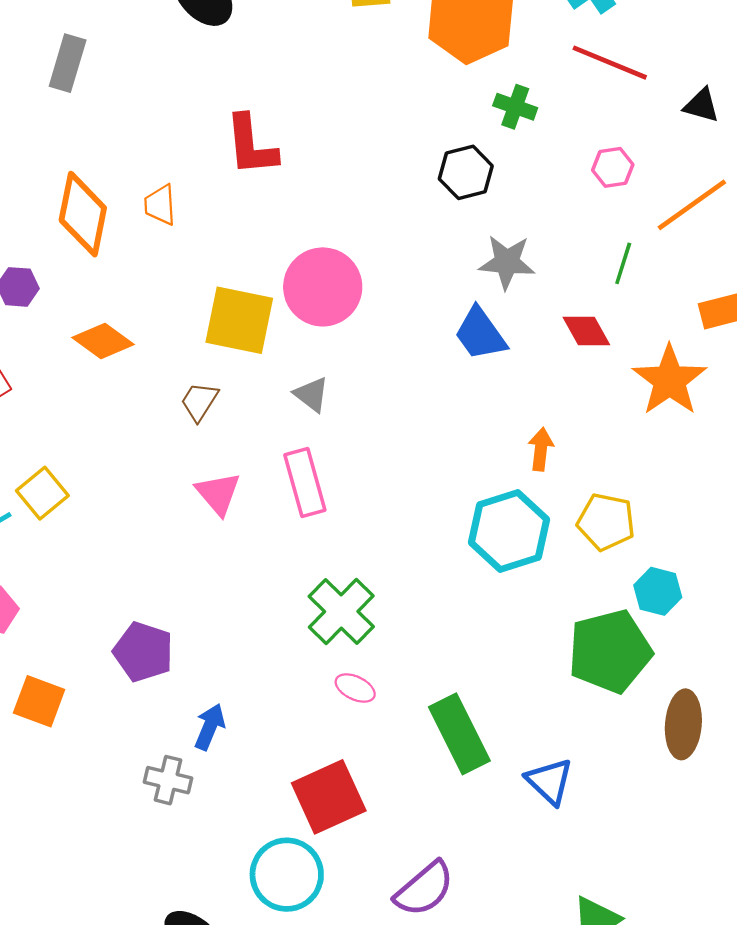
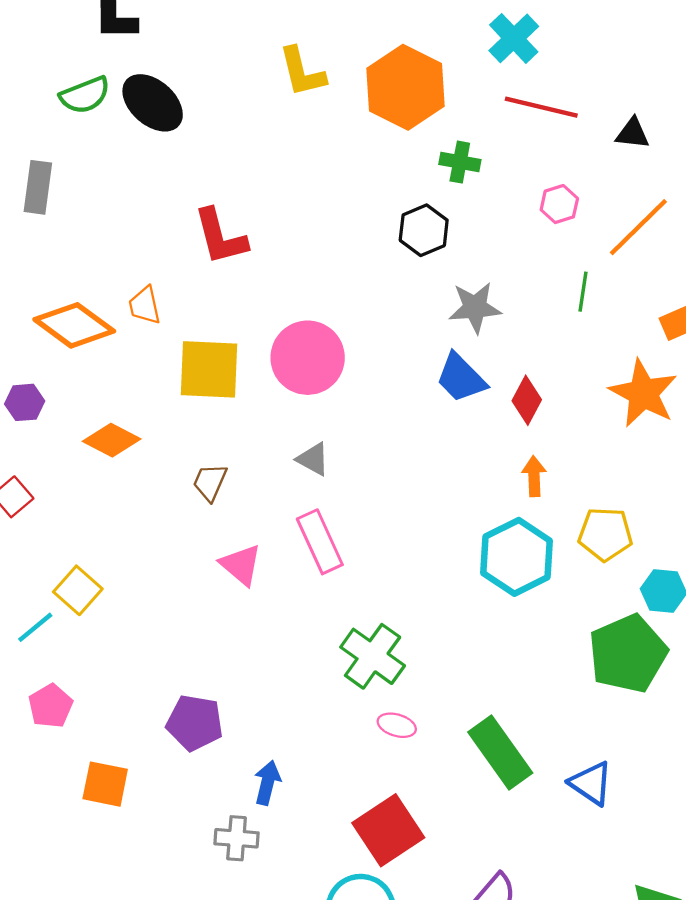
orange diamond: (83, 214) -> (74, 325), turned -56
yellow square: (239, 320) -> (209, 369), moved
red diamond: (586, 331) -> (527, 400), moved, turned 66

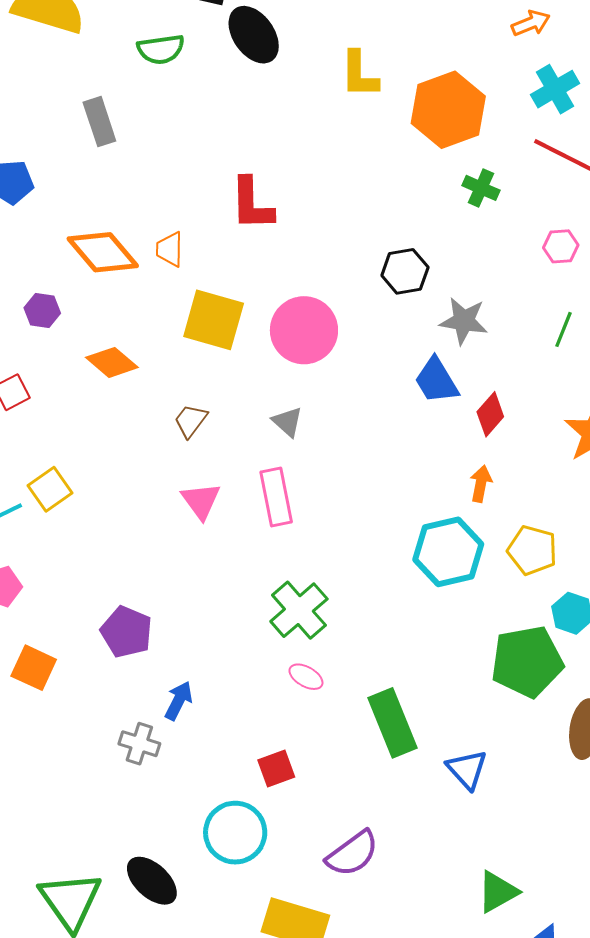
black ellipse: (153, 103) -> (254, 35), moved
gray rectangle: (38, 187) -> (99, 122), turned -39
black hexagon: (424, 230) -> (405, 271), moved
red square: (388, 830) -> (276, 769), size x0.6

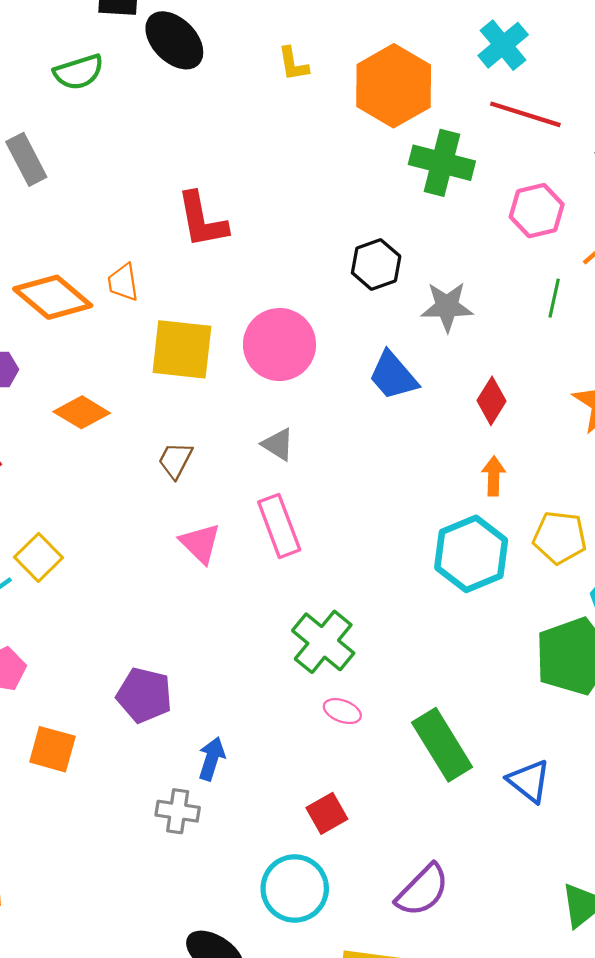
yellow L-shape: (359, 74) -> (293, 64), size x0.7
green cross: (481, 188) -> (442, 163), size x1.6
pink hexagon: (561, 246) -> (537, 211), size x1.4
blue trapezoid: (436, 381) -> (393, 376), moved

